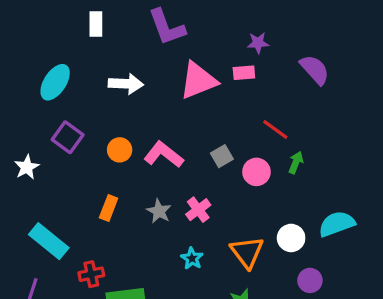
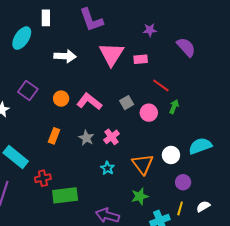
pink rectangle: (244, 73) -> (141, 59), moved
pink triangle: (198, 81) -> (111, 54), turned -36
cyan ellipse: (55, 82) -> (22, 38), moved

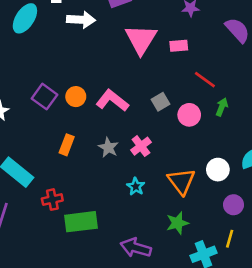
white arrow: (65, 56) -> (81, 20), moved
purple square: (28, 90) -> (45, 97), moved

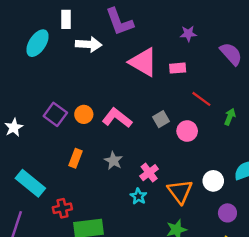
pink triangle: (141, 39) -> (143, 62), turned -32
green arrow: (222, 107) -> (230, 117), moved
pink cross: (141, 146) -> (149, 173), moved

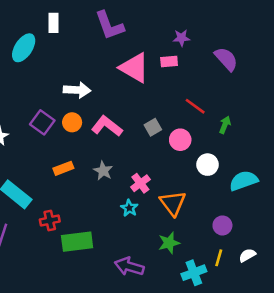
white arrow: (89, 44) -> (77, 90), moved
pink rectangle: (178, 68) -> (169, 61), moved
orange rectangle: (75, 158) -> (63, 168), turned 48
white circle: (213, 181) -> (208, 165), moved

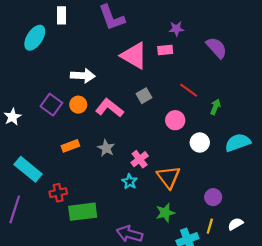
gray square: (153, 127) -> (144, 96), moved
cyan semicircle: (244, 181) -> (238, 143), moved

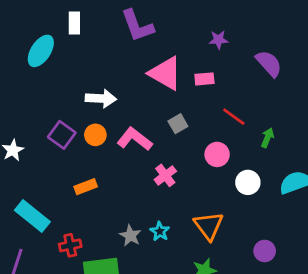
pink rectangle: (165, 50) -> (204, 79), moved
gray star: (106, 148) -> (130, 236), moved
pink cross: (140, 159) -> (165, 175), moved

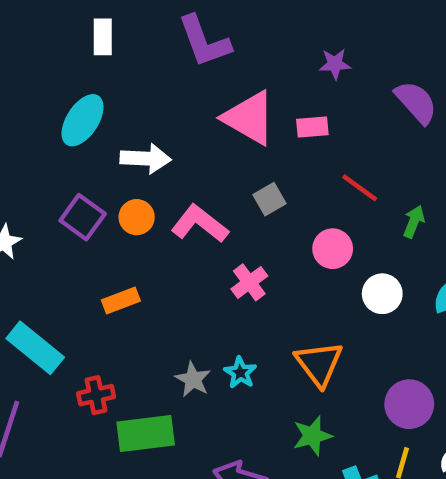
cyan ellipse: (41, 51) -> (83, 120), moved
purple circle: (265, 251) -> (409, 404), size x1.4

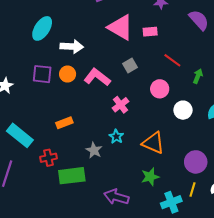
purple square: (83, 217) -> (42, 74), turned -30
orange rectangle: (121, 300) -> (64, 123), moved
orange triangle: (319, 364) -> (153, 143), turned -30
cyan star: (240, 373) -> (116, 137), moved

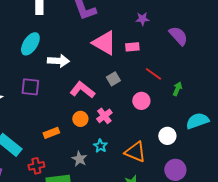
orange circle: (68, 74) -> (80, 119), moved
white circle: (183, 110) -> (167, 136), moved

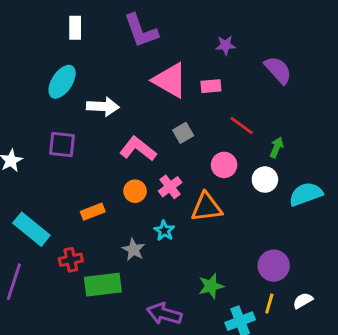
white circle: (167, 136) -> (265, 180), moved
orange triangle: (135, 152) -> (207, 207), moved, turned -30

